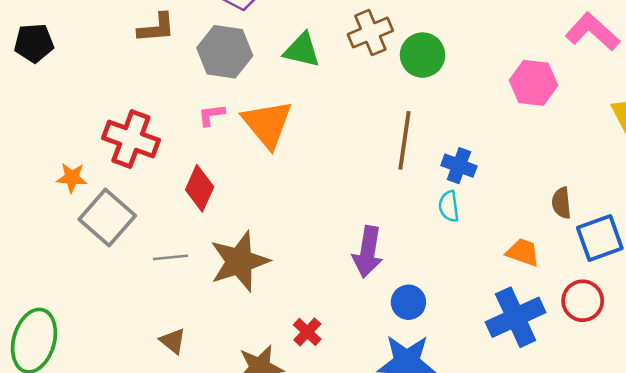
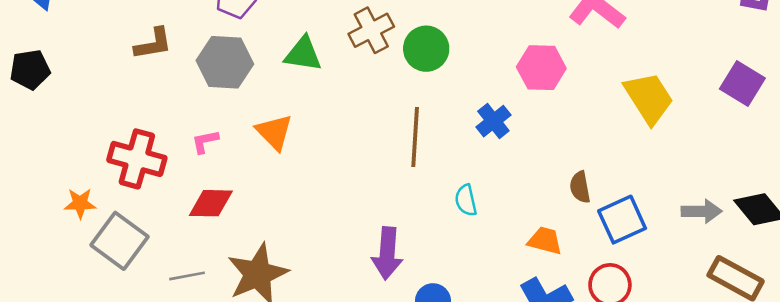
pink L-shape: (211, 115) -> (205, 142), moved
orange triangle: (267, 124) -> (274, 132), size x0.7
blue cross: (459, 166) -> (493, 121), moved, turned 36
red diamond: (200, 188) -> (211, 203), turned 72

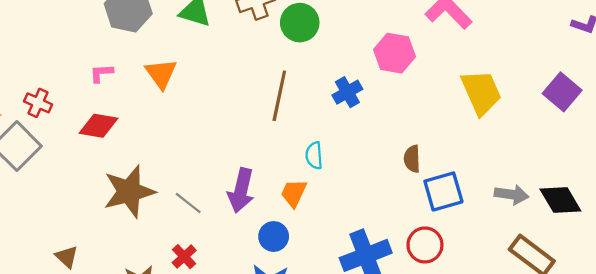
red cross: (137, 159) -> (38, 103), moved, size x0.6
orange trapezoid: (545, 241) -> (294, 193), moved, turned -88
gray line: (187, 276) -> (188, 203), moved, turned 40

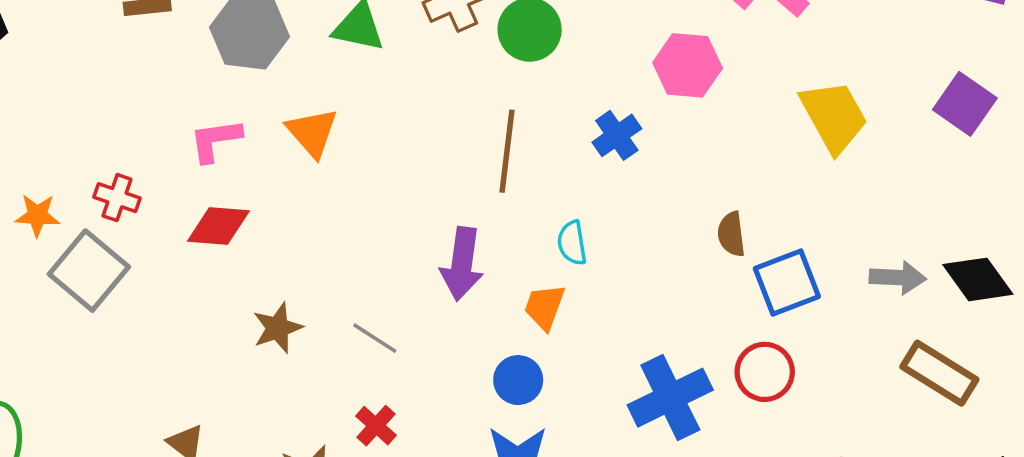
pink L-shape: (101, 73) -> (215, 140), size x1.4
purple arrow: (241, 190) -> (462, 264), moved
brown star: (129, 191) -> (277, 328), size x0.6

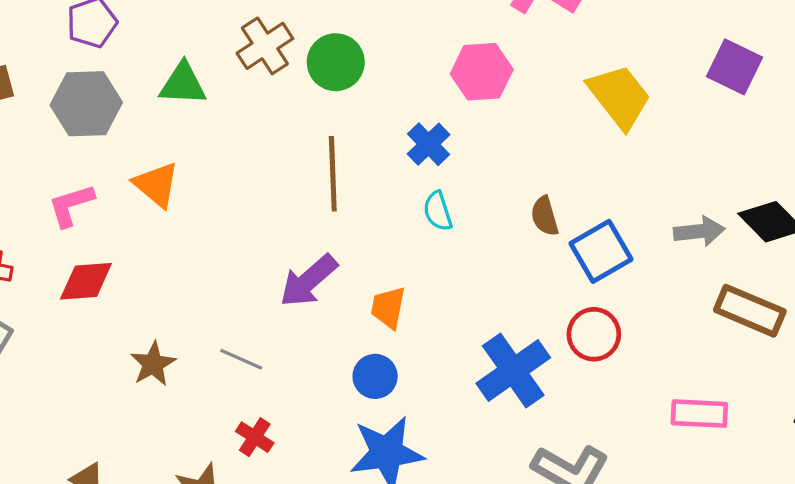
cyan semicircle: (572, 243) -> (438, 211), moved
purple arrow: (462, 264) -> (308, 281), turned 50

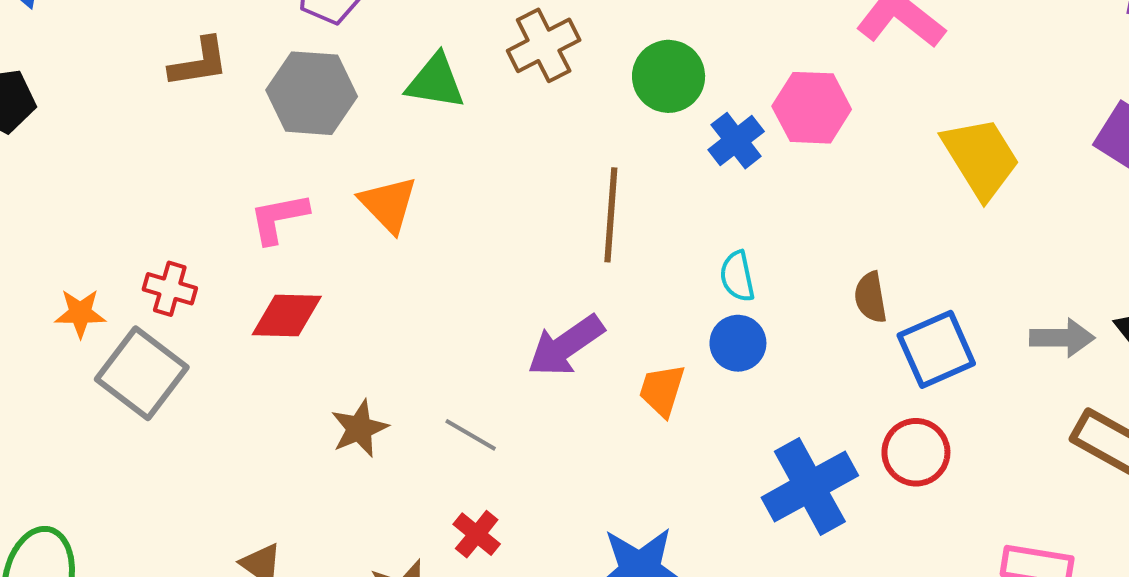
green circle: (336, 62) -> (669, 76), moved
blue cross: (429, 144) -> (736, 141), moved
blue circle: (375, 376) -> (738, 343), moved

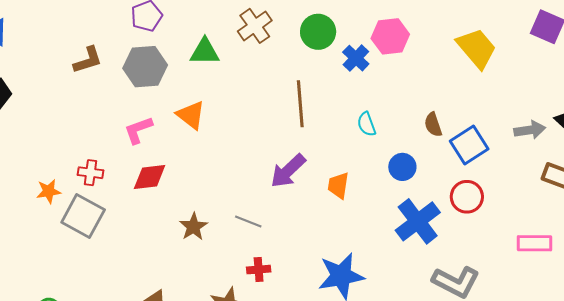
blue circle: (738, 343) -> (402, 167), moved
red cross: (477, 534) -> (259, 270), turned -35

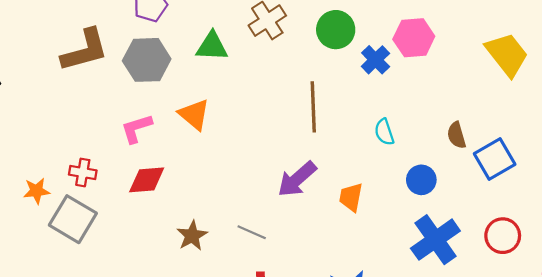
brown L-shape: (88, 60) -> (85, 50), size x1.5
red circle: (467, 197) -> (503, 236), moved

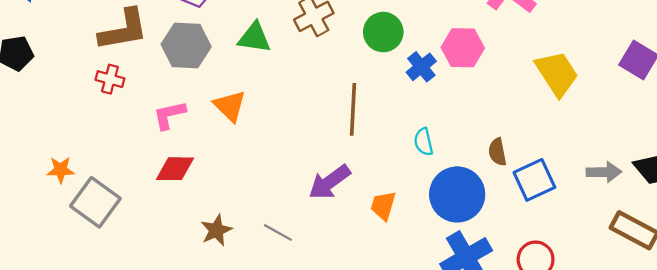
red cross: (83, 173) -> (110, 79), moved
blue circle: (421, 180) -> (457, 194), size x1.8

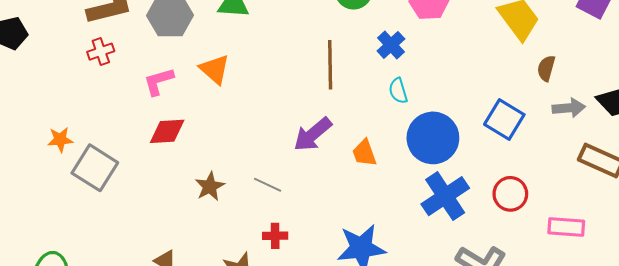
blue cross: (421, 67) -> (391, 45), moved
red cross: (110, 79) -> (101, 52), turned -30
brown semicircle: (497, 152) -> (546, 68), moved, turned 30
blue square: (534, 180) -> (504, 120), turned -30
orange trapezoid: (383, 206) -> (364, 153), turned -32

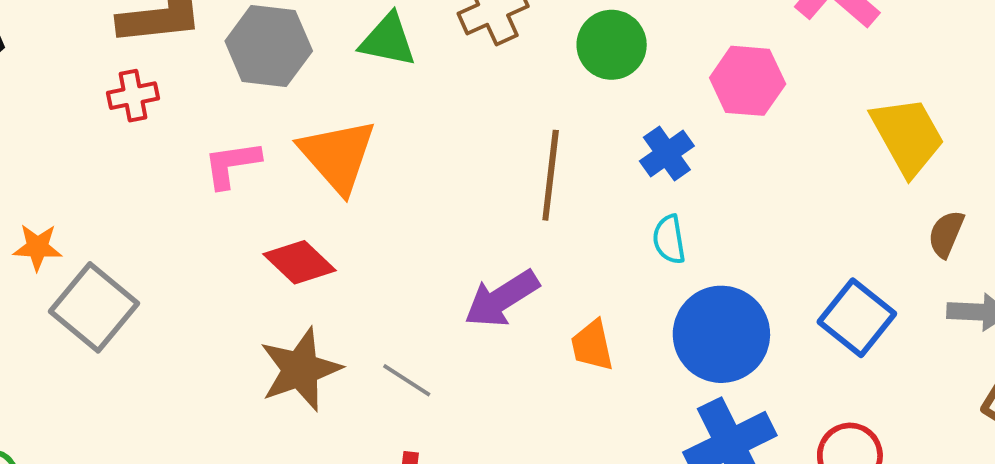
orange triangle: (215, 69) -> (338, 156), size x1.4
red diamond: (167, 131) -> (299, 262), moved, turned 39
brown star: (210, 186) -> (300, 369), size x1.5

